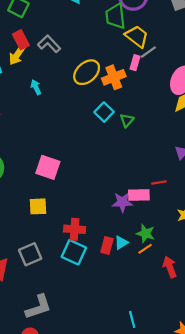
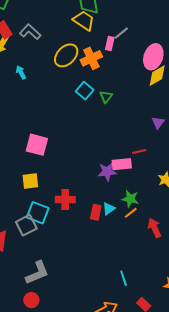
yellow trapezoid: (137, 36) -> (84, 21), moved
cyan square: (74, 252) -> (38, 213), moved

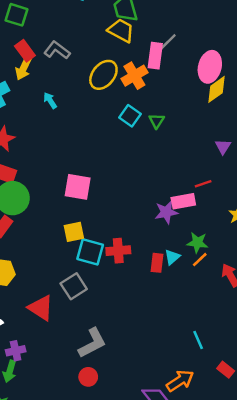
pink rectangle: (110, 44) -> (155, 56), size x1.5
cyan square: (38, 213) -> (90, 252), moved

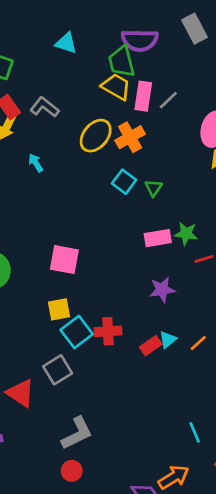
pink rectangle: (155, 56) -> (143, 96), moved
pink rectangle: (183, 201) -> (158, 238), moved
green star: (197, 243) -> (186, 234), moved
cyan square: (90, 252) -> (77, 332), turned 36
red rectangle: (157, 263) -> (151, 346), turned 48

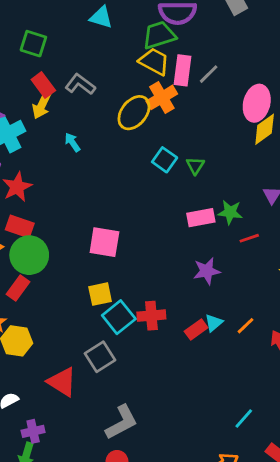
green trapezoid: (122, 61) -> (159, 35), turned 88
orange cross: (130, 137) -> (162, 97), moved
cyan line: (195, 432) -> (244, 419), turned 65

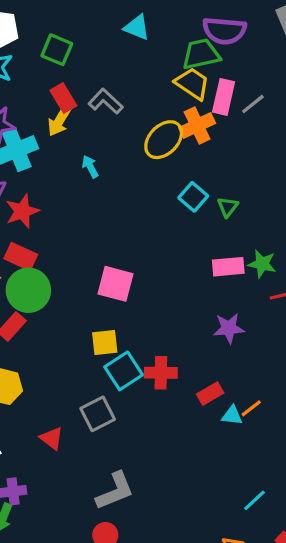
cyan triangle: (214, 323) -> (232, 415), moved, turned 42
orange line: (245, 326) -> (251, 408), moved
red triangle: (62, 382) -> (52, 438), size x0.7

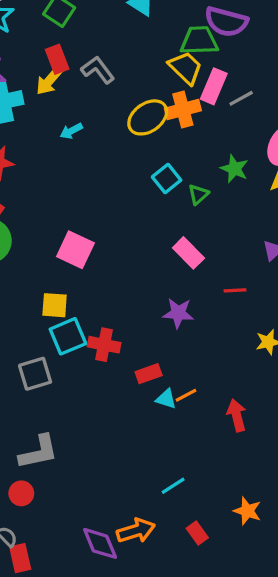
cyan arrow: (90, 167) -> (71, 131), turned -100
green star: (262, 264) -> (234, 169), moved
pink rectangle: (228, 267) -> (188, 253), turned 40

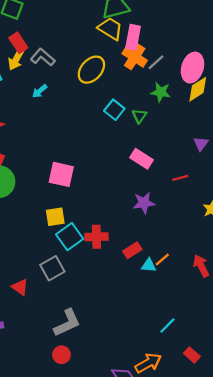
gray L-shape: (98, 70) -> (43, 57), moved
gray line: (241, 98) -> (156, 62), moved
orange cross: (183, 109) -> (135, 57), moved, turned -30

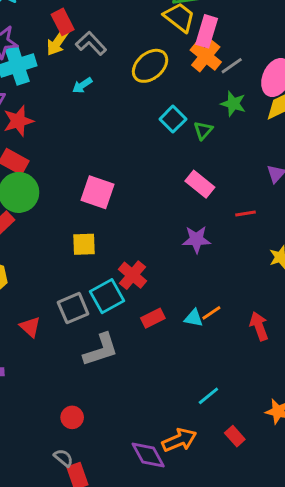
cyan square: (70, 237) -> (107, 296), moved
red cross: (96, 237) -> (133, 275), turned 35
red rectangle: (132, 250) -> (153, 318), moved
gray L-shape: (67, 323) -> (101, 350), moved

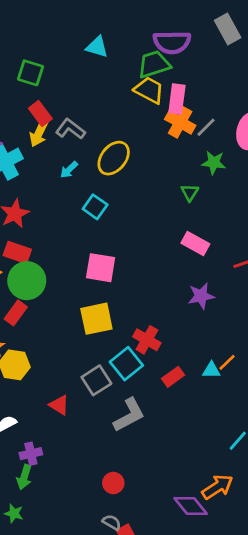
yellow ellipse: (150, 66) -> (114, 158), moved
cyan square: (173, 119) -> (95, 207), moved
yellow square: (84, 244) -> (96, 319), size x1.4

